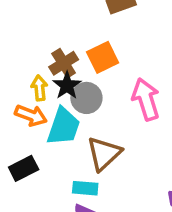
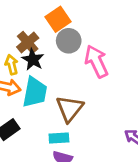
orange square: (103, 57) -> (58, 19), moved
gray circle: (86, 98) -> (69, 41), moved

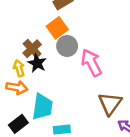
cyan trapezoid: (35, 92) -> (42, 107), moved
brown triangle: (70, 109) -> (110, 104), moved

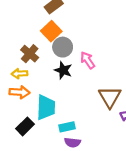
black star: (37, 63) -> (63, 70), moved
pink arrow: (91, 63) -> (88, 60), size x0.7
yellow arrow: (19, 68) -> (19, 74), turned -70

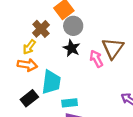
pink arrow: (88, 60) -> (96, 59), moved
yellow arrow: (19, 74) -> (29, 47), turned -56
brown triangle: (110, 97) -> (113, 48), moved

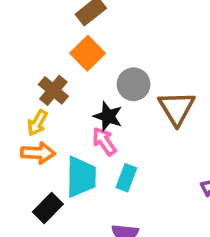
gray circle: (73, 26) -> (134, 84), moved
pink arrow: (96, 59) -> (104, 141), moved
cyan rectangle: (70, 103) -> (126, 178), moved, turned -56

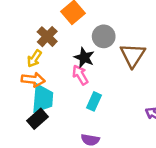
cyan trapezoid: (81, 177) -> (43, 99), moved

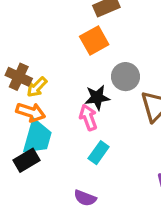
brown cross: (47, 37) -> (19, 77), moved, turned -30
black star: (84, 58) -> (97, 97), turned 30

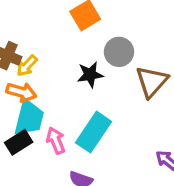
pink arrow: (88, 117) -> (56, 141), moved
cyan rectangle: (99, 153) -> (93, 132), size x1.6

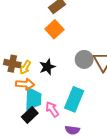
gray circle: (119, 52) -> (84, 59), moved
black star: (90, 75) -> (47, 67), moved

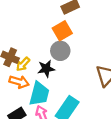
gray circle: (84, 59) -> (60, 51), moved
cyan trapezoid: (33, 99) -> (39, 94), moved

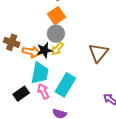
yellow arrow: (23, 64) -> (57, 49), moved
orange arrow: (19, 82) -> (31, 52), moved

